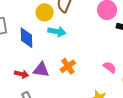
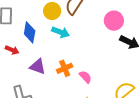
pink semicircle: (110, 67) -> (85, 77), moved
red arrow: (21, 74) -> (12, 50), moved

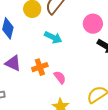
cyan arrow: (61, 32) -> (53, 37), moved

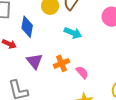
purple triangle: (13, 63) -> (35, 61), turned 30

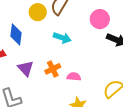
pink semicircle: (82, 72) -> (74, 77), turned -40

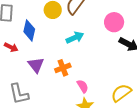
cyan arrow: (62, 38) -> (75, 38), turned -48
pink semicircle: (74, 77) -> (83, 86), moved, turned 48

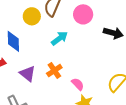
pink circle: (114, 22) -> (83, 14), moved

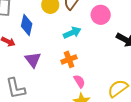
orange cross: (54, 70) -> (69, 59), moved

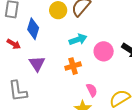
pink circle: (101, 15) -> (104, 51), moved
pink semicircle: (79, 81) -> (92, 90), moved

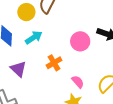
cyan arrow: (78, 39) -> (34, 37), moved

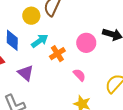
orange cross: (54, 63) -> (57, 54), moved
pink semicircle: (78, 82) -> (79, 75), moved

